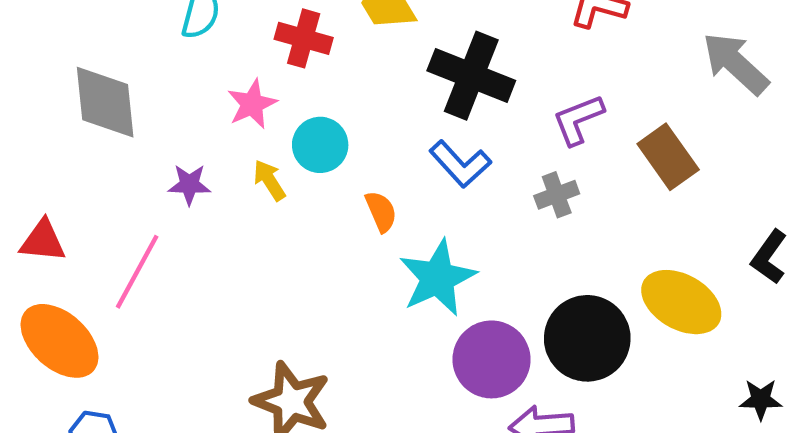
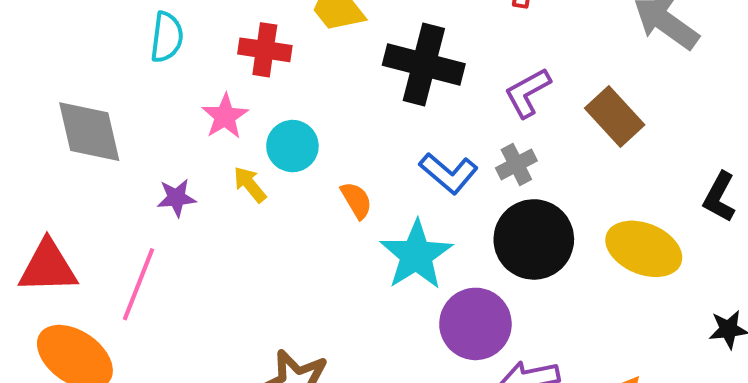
blue L-shape: (460, 164) -> (449, 173), moved
red triangle: (43, 241) -> (48, 267), size x1.4
black circle: (587, 338) -> (534, 239), moved

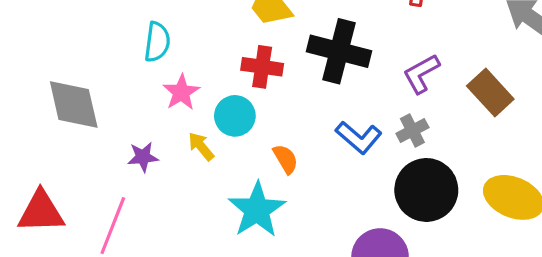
cyan semicircle: (167, 37) -> (157, 42), moved
red cross: (265, 50) -> (262, 67), moved
cyan star: (416, 255) -> (257, 210), moved

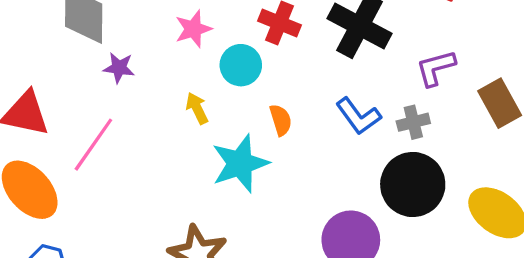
yellow arrow: (201, 146) -> (197, 108), moved
purple star: (143, 157) -> (119, 68), moved

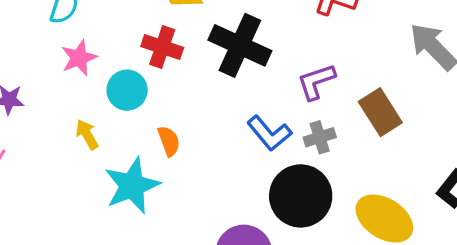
blue L-shape: (358, 116) -> (269, 133), moved
gray cross: (413, 122) -> (320, 137), moved

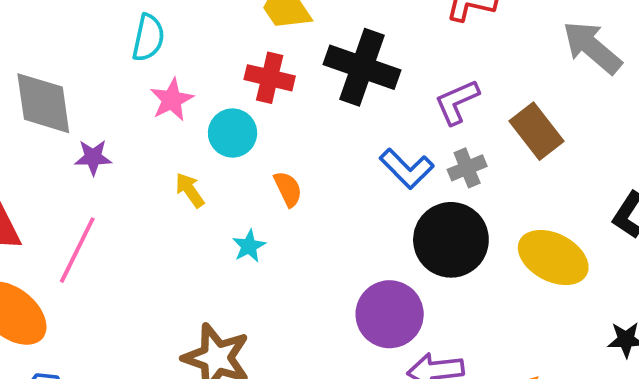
cyan star: (132, 186) -> (249, 246), size x0.5

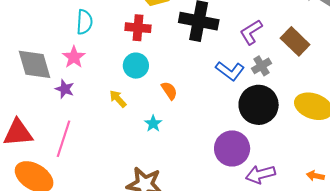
red cross: (270, 78) -> (138, 28), moved
pink star: (172, 100) -> (74, 57), moved
purple star: (93, 157) -> (65, 89), turned 30

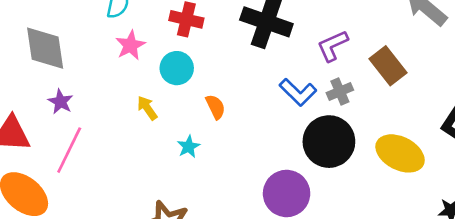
pink star: (74, 57) -> (130, 45), moved
purple star: (65, 89) -> (60, 102), moved

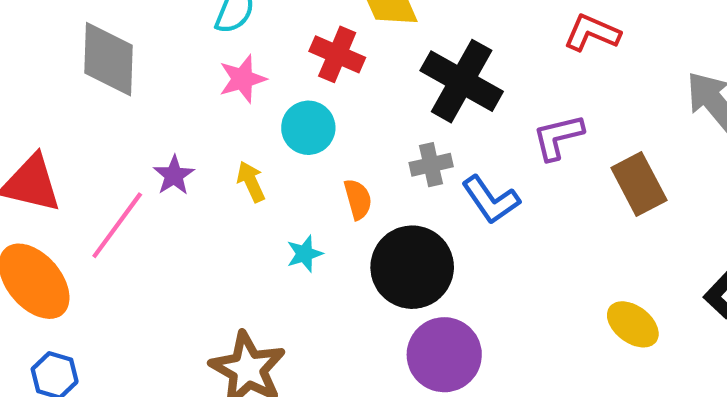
gray cross: (340, 91) -> (431, 165), moved
purple star: (60, 102) -> (174, 175), moved
black circle: (329, 142) -> (412, 267), moved
yellow ellipse: (400, 153) -> (633, 324), size x0.7

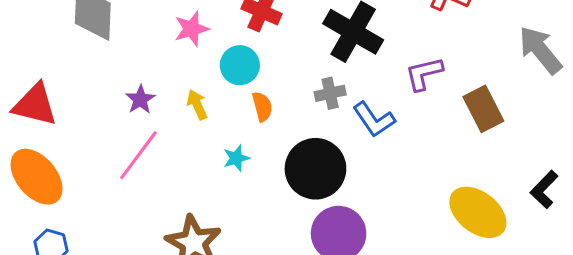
orange semicircle: (358, 199) -> (262, 107), moved
pink line: (117, 225) -> (138, 155), moved
yellow ellipse: (633, 324) -> (478, 212), size x1.5

